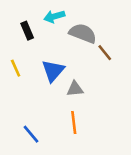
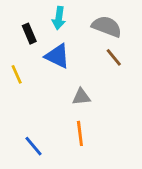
cyan arrow: (54, 16) -> (59, 18), turned -66
gray semicircle: (83, 33) -> (107, 26), moved
blue triangle: (53, 71) -> (57, 56), moved, turned -45

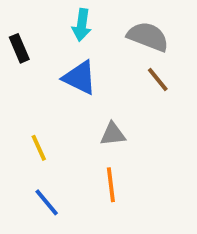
black rectangle: (29, 34) -> (19, 48), moved
yellow line: (17, 74) -> (39, 148), moved

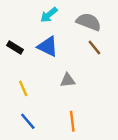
cyan arrow: (82, 25) -> (49, 15), turned 42
black rectangle: (19, 48) -> (15, 48), moved, turned -35
orange line: (111, 185) -> (72, 121), moved

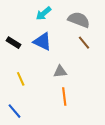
blue line: (28, 121) -> (14, 111), moved
orange line: (72, 121) -> (64, 97), moved

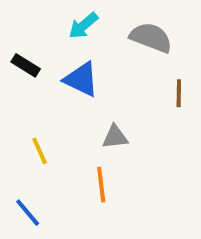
black rectangle: (13, 43) -> (26, 65), moved
brown line: (84, 43) -> (179, 93), moved, turned 40
orange line: (64, 97) -> (101, 185), moved

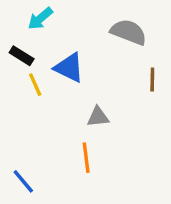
cyan arrow: (83, 26) -> (40, 18), moved
yellow line: (40, 151) -> (35, 85), moved

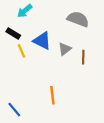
brown line: (152, 80) -> (83, 57), moved
gray triangle: (98, 117) -> (65, 49), moved, turned -32

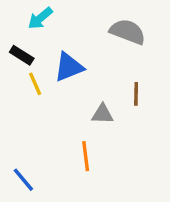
blue triangle: (42, 41) -> (69, 67), turned -48
gray triangle: (65, 49) -> (102, 114), moved, turned 40

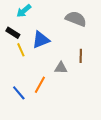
orange line: (86, 156) -> (40, 85), moved, turned 36
blue line: (23, 180) -> (19, 93), moved

